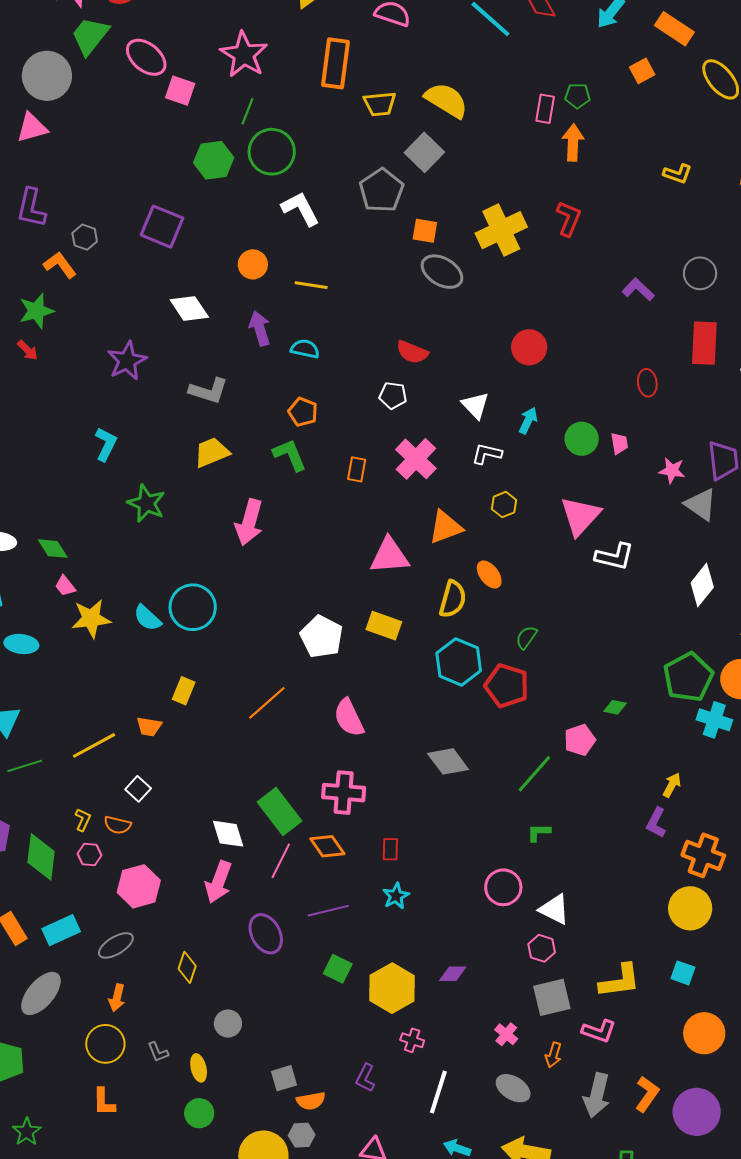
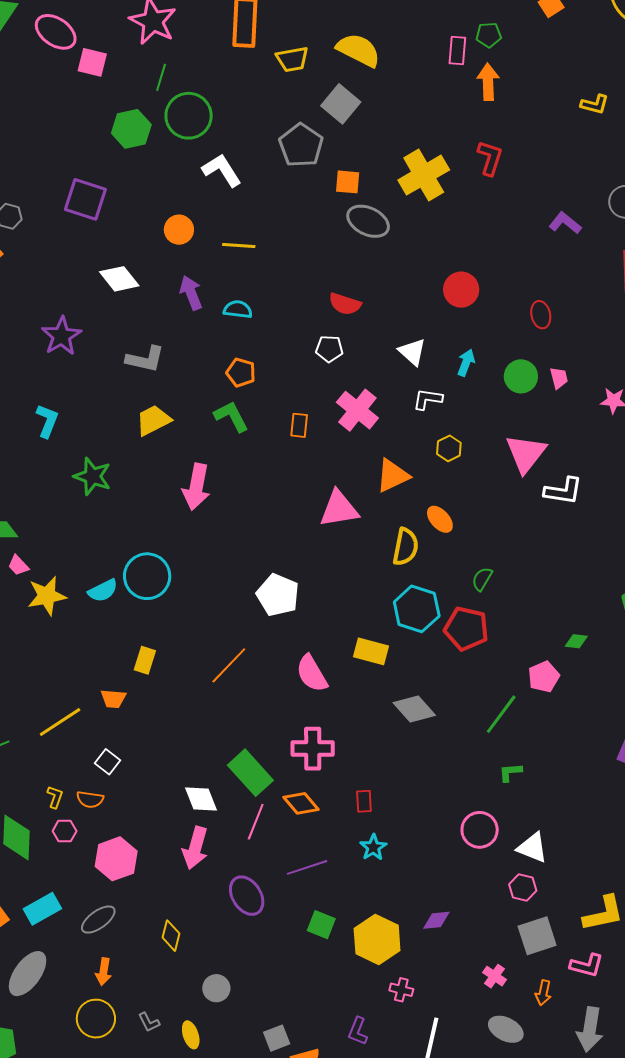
red ellipse: (647, 383) -> (541, 315), moved
cyan semicircle: (147, 618) -> (103, 591), turned -64
yellow rectangle: (384, 626) -> (371, 651), moved

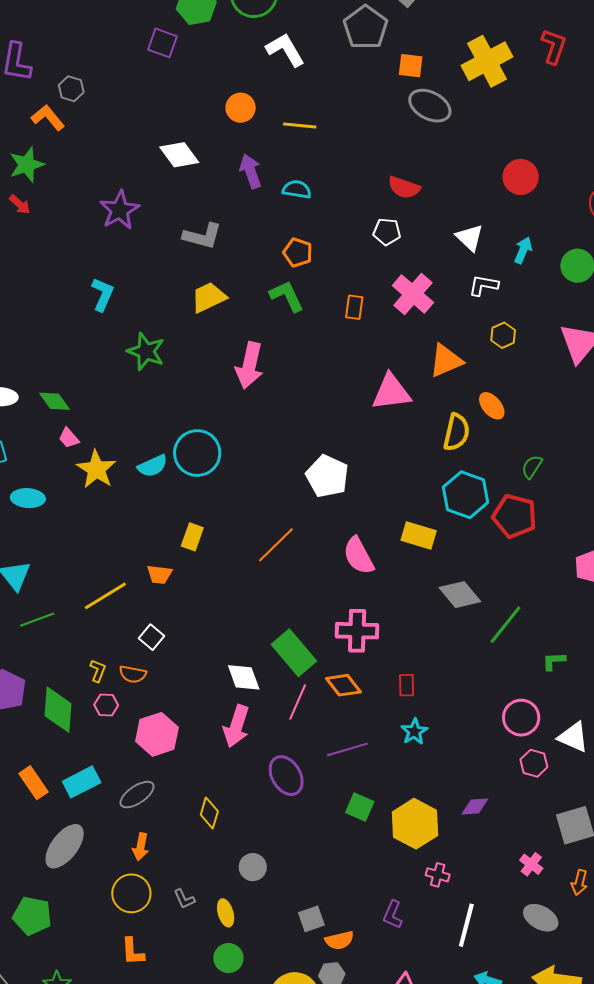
purple square: (85, 199) -> (162, 43), moved, size x0.7
yellow star: (47, 596) -> (96, 469), turned -30
green line: (501, 714) -> (505, 625), moved
pink hexagon: (523, 887) -> (534, 763), moved

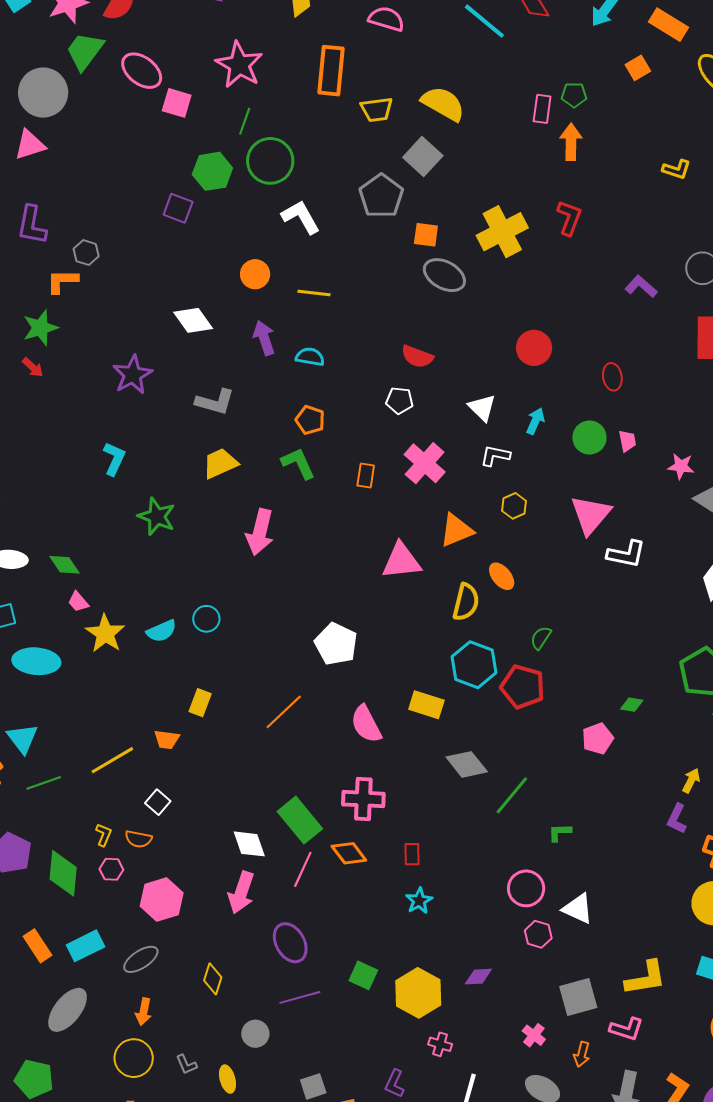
orange L-shape: (48, 118) -> (62, 281), turned -52
cyan circle: (197, 453) -> (206, 619), size x0.6
cyan ellipse: (28, 498) -> (36, 661), size x1.4
purple line: (347, 749) -> (300, 997), moved

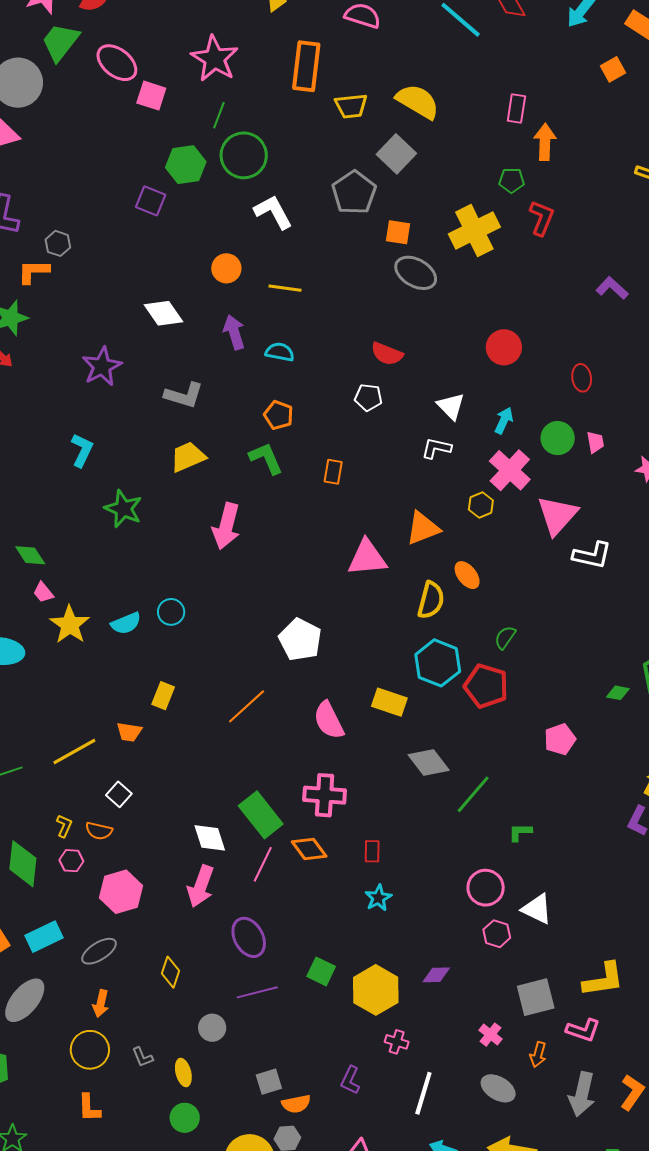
green pentagon: (574, 95) -> (512, 180), moved
white L-shape: (495, 456) -> (436, 448), moved
pink cross: (425, 463) -> (510, 470), moved
green diamond: (632, 705) -> (618, 693), moved

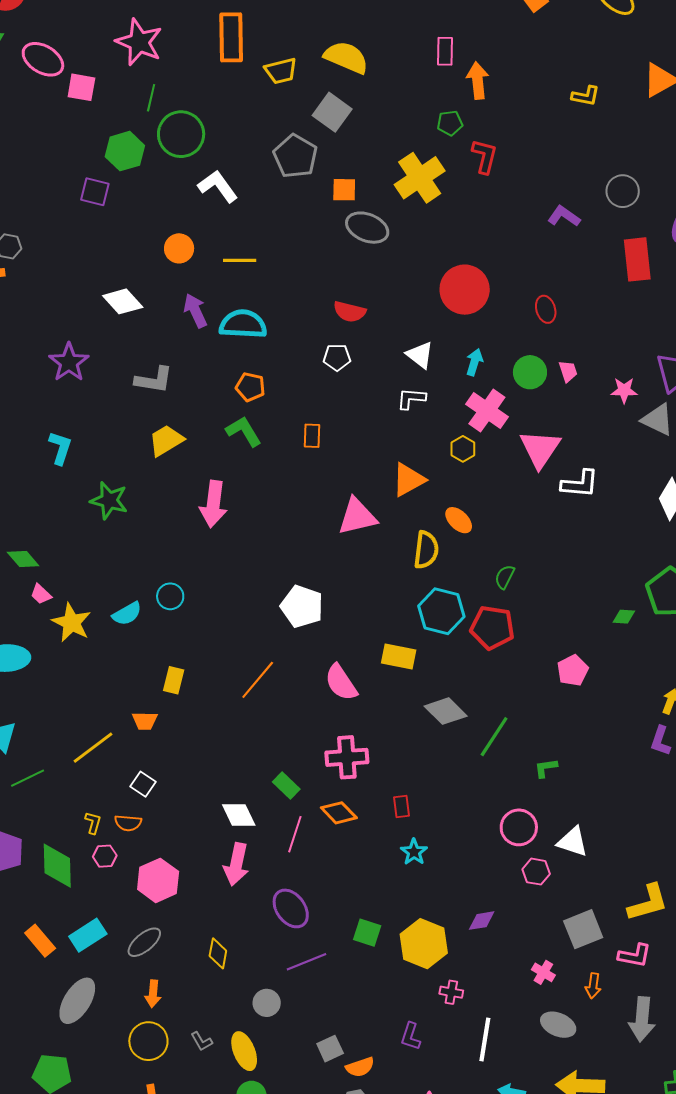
red circle: (504, 347) -> (465, 290), size x1.4
cyan semicircle: (280, 352) -> (243, 324), size x1.6
green rectangle: (261, 815) -> (286, 786), size x0.6
yellow ellipse: (183, 1073) -> (244, 1051), size x1.4

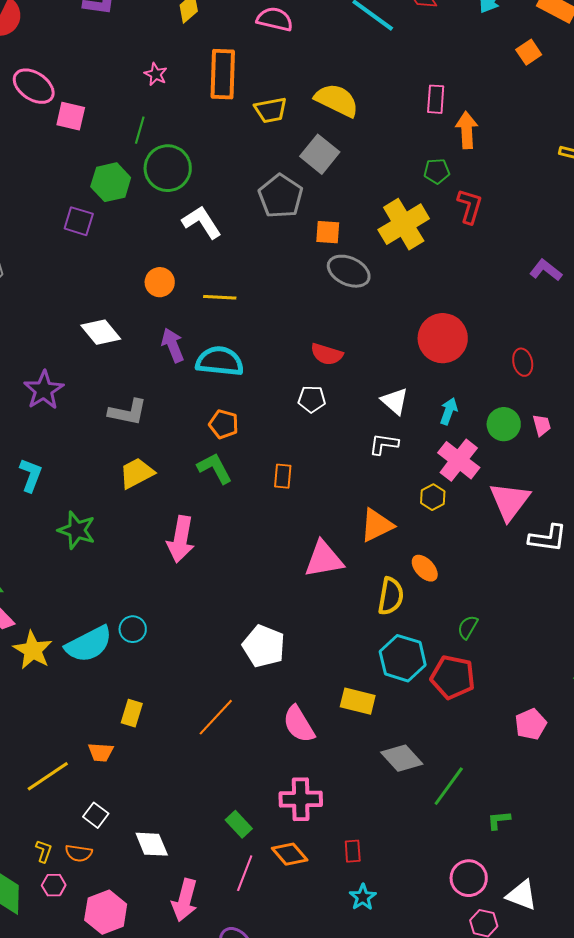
pink star: (139, 42) -> (156, 74), moved, size x0.5
cyan semicircle: (127, 614) -> (89, 644), size x1.6
white diamond: (239, 815) -> (152, 844), moved

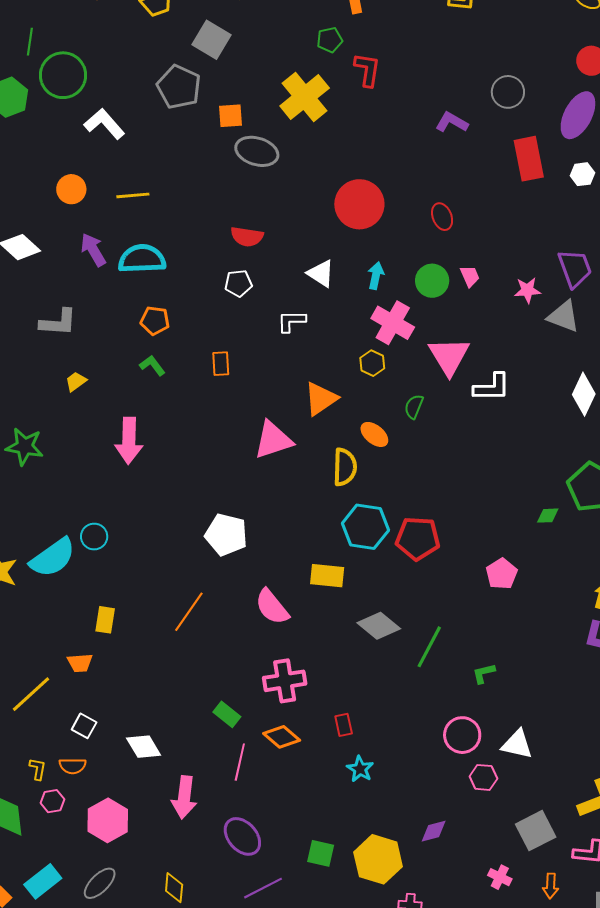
white L-shape: (384, 444) -> (291, 321), moved
green L-shape: (215, 468) -> (152, 365), size x0.7
yellow trapezoid: (137, 473) -> (76, 382), size x0.6
green semicircle: (468, 627) -> (414, 407), moved

